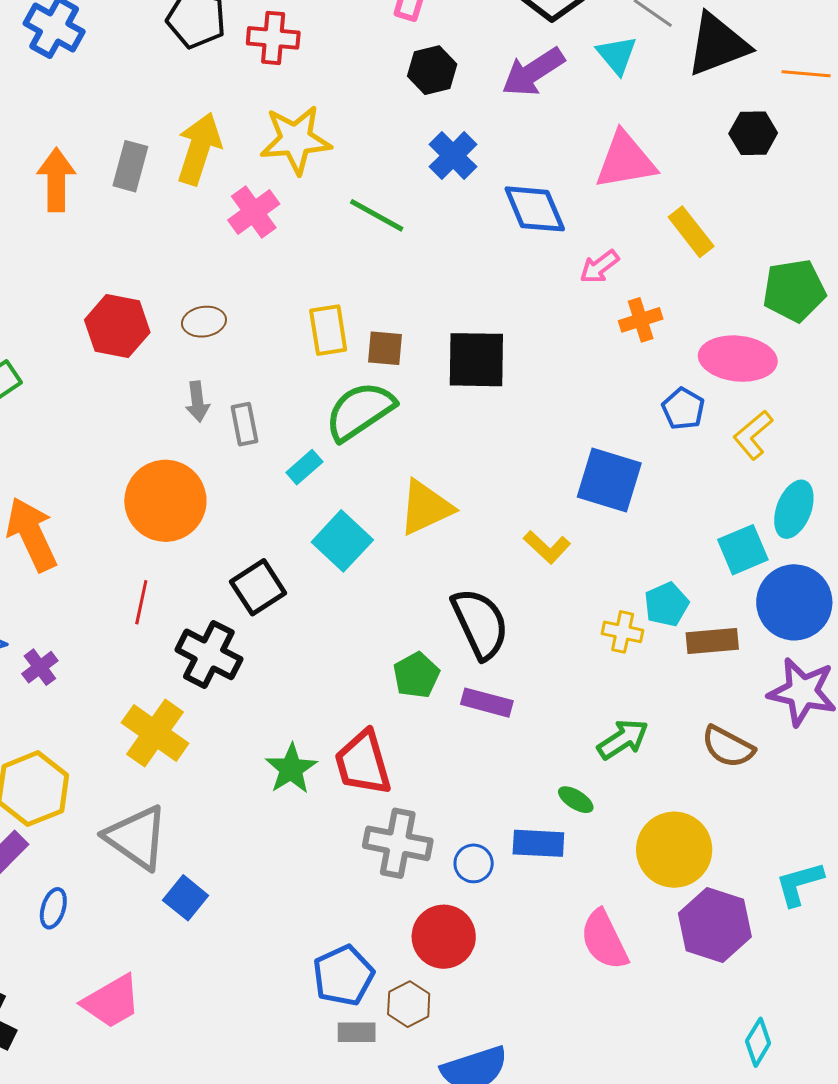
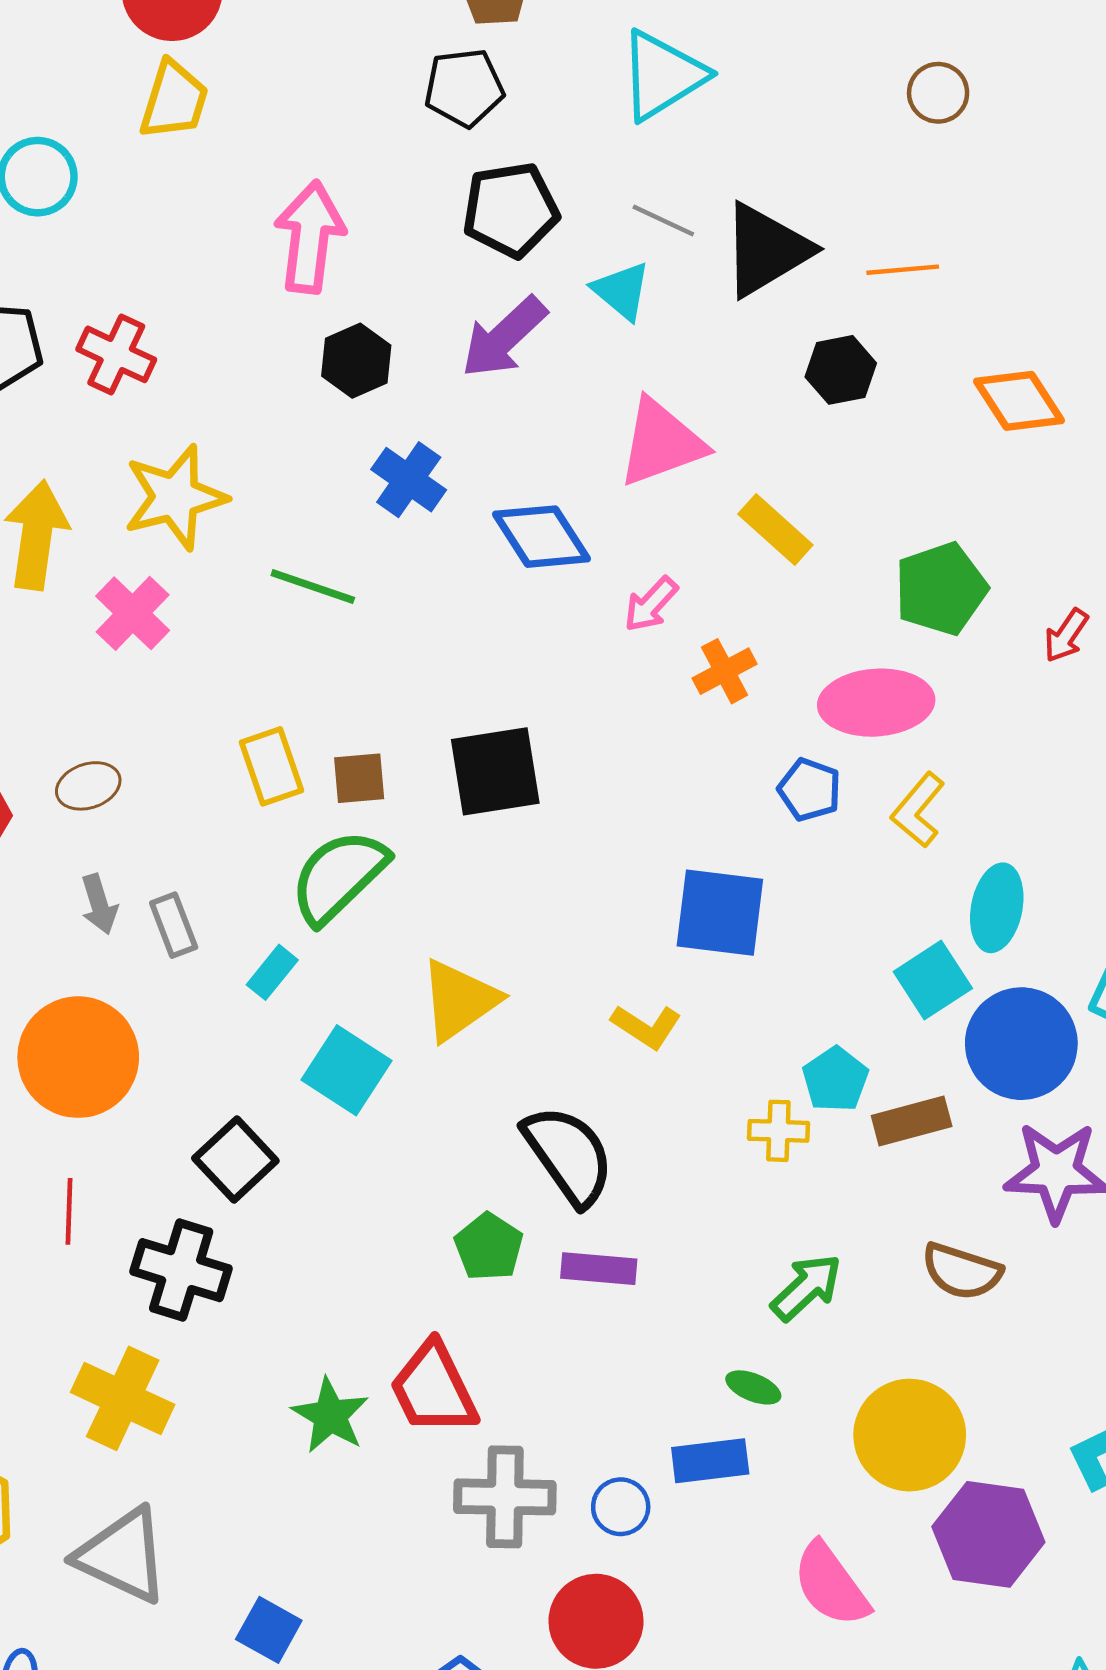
red cross: (273, 38) -> (116, 354), turned 30
blue square: (186, 898) -> (269, 1630), moved

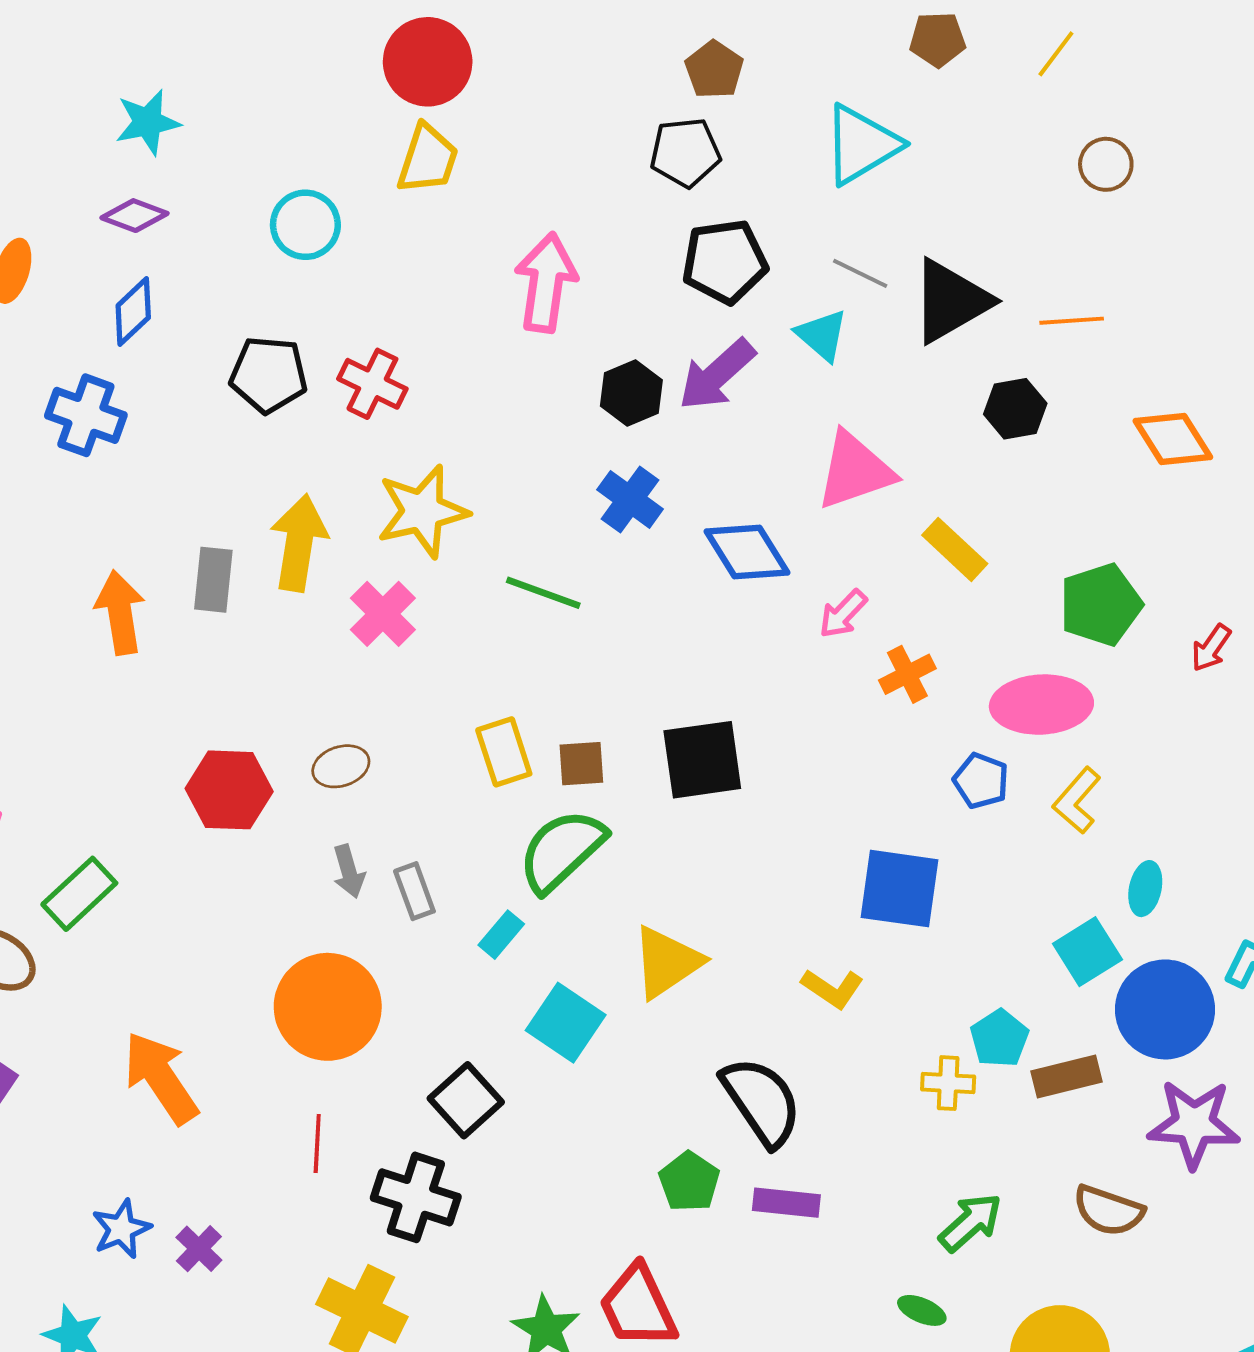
black hexagon: (356, 361) -> (631, 393), moved
cyan ellipse: (997, 908) -> (1145, 889), size x0.7

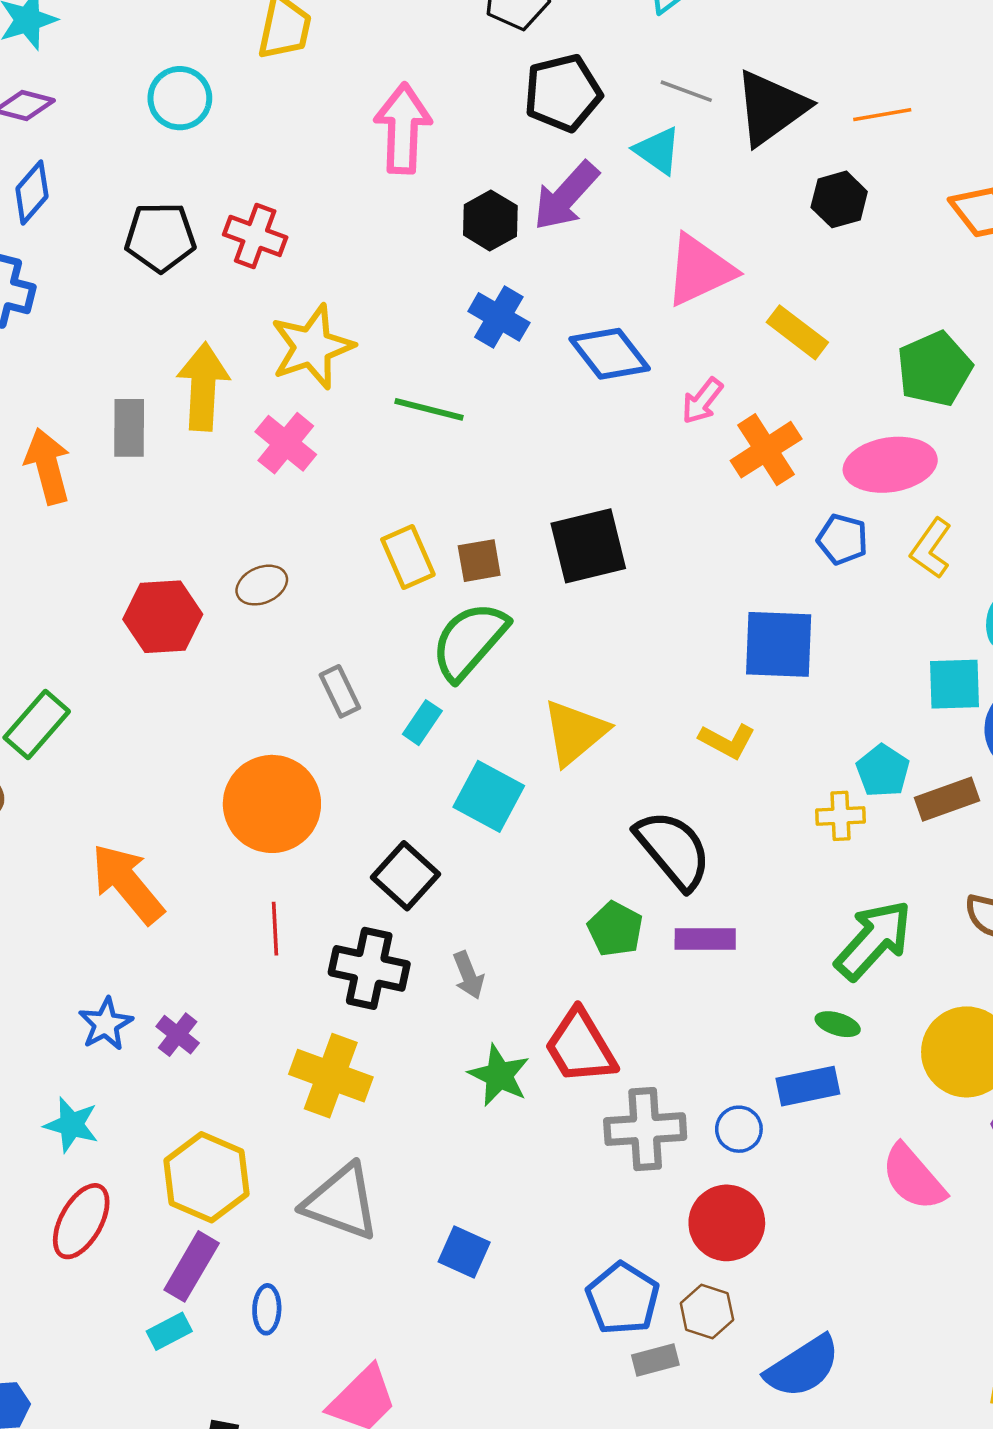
orange cross: (907, 674) -> (766, 450), size x1.4
gray arrow: (349, 871) -> (468, 975), moved
cyan square: (1087, 952) -> (955, 684), turned 36
green arrow: (970, 1222) -> (874, 940), size x1.4

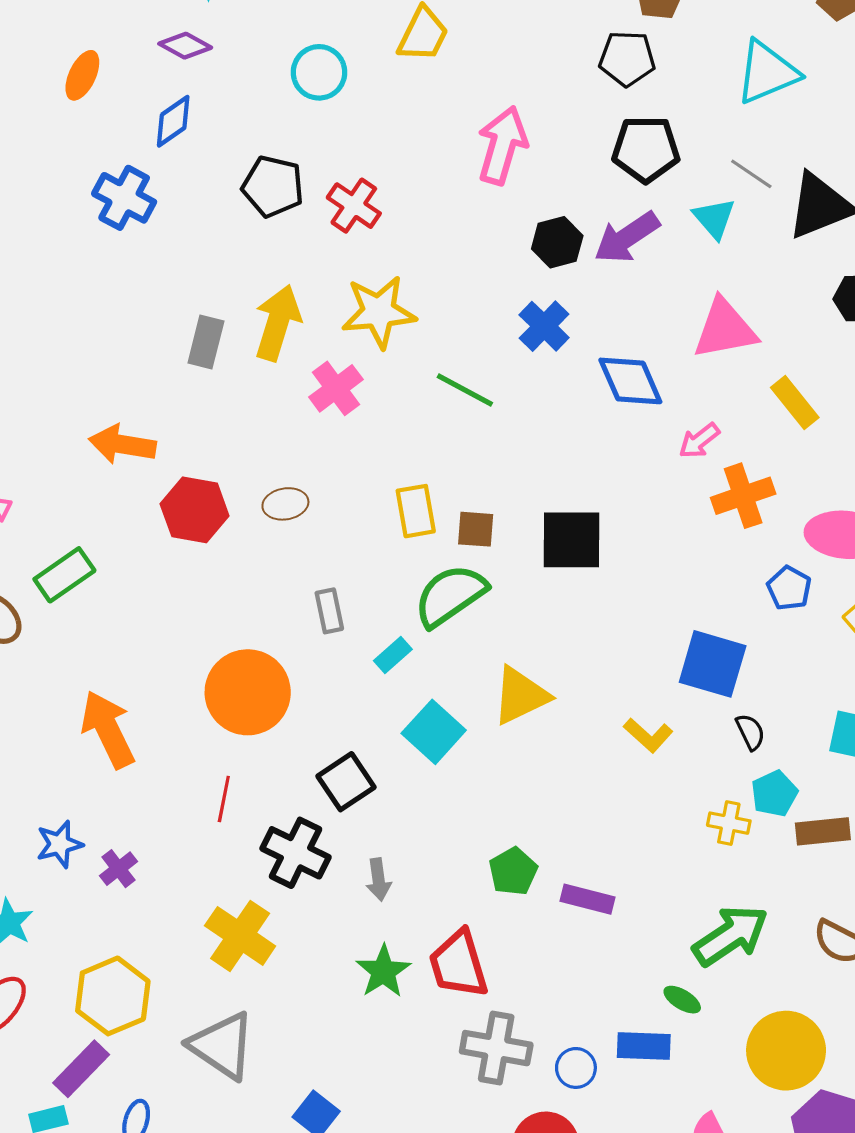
orange arrow: (48, 466) -> (122, 444), moved, turned -80
black semicircle: (673, 850) -> (750, 732), moved, size x0.5

